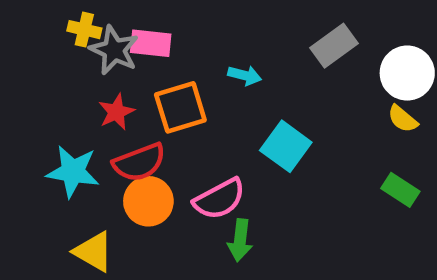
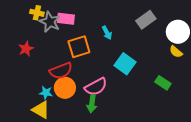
cyan arrow: (245, 75) -> (107, 33), turned 48
red star: (116, 112) -> (26, 49), moved
cyan star: (73, 172) -> (46, 93), moved, size x0.6
green rectangle: (400, 190) -> (163, 83), moved
green arrow: (240, 240) -> (92, 104), moved

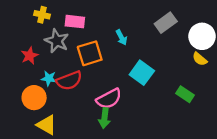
gray star: (50, 22) -> (57, 41), moved
orange circle: (65, 88) -> (34, 98), moved
cyan star: (46, 93) -> (49, 78), moved

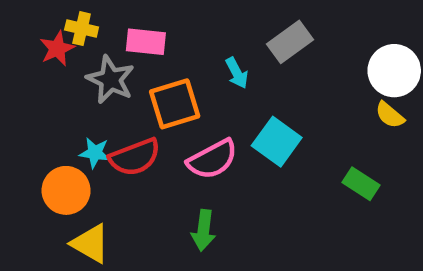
gray rectangle: (166, 23) -> (290, 42), moved
red star: (30, 56) -> (57, 48), moved
pink semicircle: (109, 99) -> (212, 159), moved

